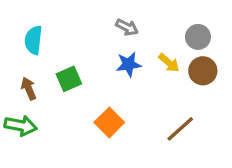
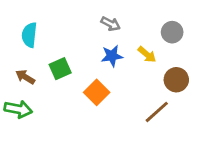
brown circle: (203, 71) -> (176, 80), moved
brown arrow: (29, 89) -> (25, 77), turned -36
orange square: (109, 122) -> (97, 92), moved

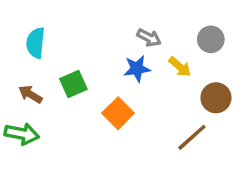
gray arrow: (111, 24) -> (149, 38), moved

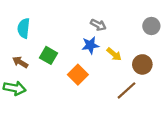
gray circle: (211, 39) -> (151, 26), moved
yellow arrow: (180, 67) -> (114, 54), moved
green square: (73, 84) -> (49, 55), turned -36

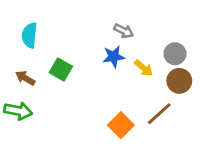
gray circle: (151, 26) -> (175, 54), moved
orange square: (78, 75) -> (121, 125), moved

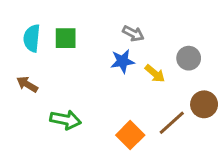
green square: (61, 69) -> (66, 38), moved, turned -30
brown circle: (179, 81) -> (204, 104), moved
green arrow: (18, 111) -> (66, 120), moved

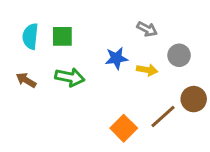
gray arrow: (133, 34) -> (147, 29), moved
yellow arrow: (155, 74) -> (147, 70), turned -30
green arrow: (66, 120) -> (70, 77), moved

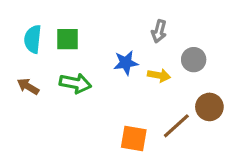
gray arrow: (147, 29) -> (159, 31), turned 78
orange square: (124, 128) -> (134, 138), turned -35

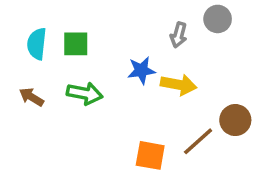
gray circle: (194, 60) -> (218, 19), moved
yellow arrow: (159, 75) -> (179, 85), size x1.4

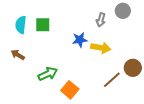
green arrow: (85, 93) -> (48, 74), moved, turned -36
orange square: (150, 155) -> (70, 90), moved, turned 30

